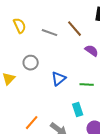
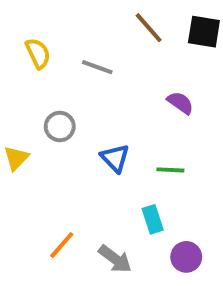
brown line: (75, 29) -> (149, 28), moved
blue triangle: (59, 79) -> (115, 158), turned -35

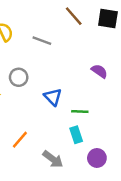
purple semicircle: (180, 103) -> (99, 71), moved
green line: (170, 170) -> (80, 112), moved
orange line: (62, 245) -> (20, 140), moved

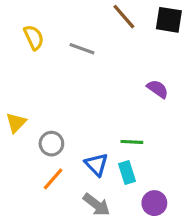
gray circle: (19, 77) -> (51, 144), moved
blue triangle: (53, 97) -> (96, 164), moved

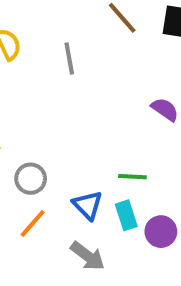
gray line: (82, 49) -> (69, 59), turned 60
purple circle: (154, 203) -> (161, 232), moved

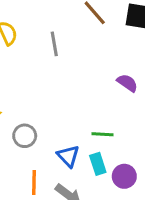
orange line: (33, 223) -> (34, 183), moved, turned -40

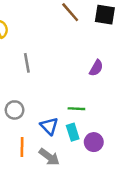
gray line: (54, 44) -> (27, 63), moved
purple semicircle: (127, 83) -> (96, 68), turned 84

